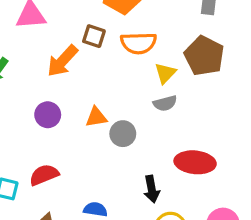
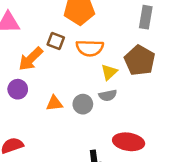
purple circle: (48, 115) -> (18, 89), moved
gray circle: (123, 134) -> (83, 104), moved

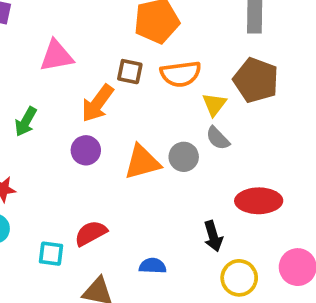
gray semicircle: (108, 95) -> (218, 138), turned 66
orange triangle: (54, 103) -> (142, 162), size x1.5

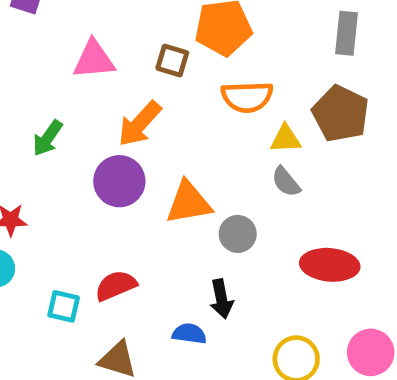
brown square: (130, 72) -> (172, 61), moved
yellow triangle: (214, 104) -> (286, 139), turned 44
purple circle: (86, 150) -> (119, 181), size x1.4
gray circle: (184, 157) -> (238, 234), moved
black arrow: (213, 236) -> (221, 299), moved

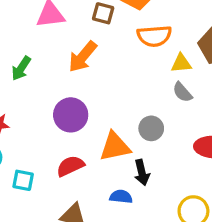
purple circle: (119, 181) -> (71, 115), moved
orange triangle: (189, 203) -> (115, 147), moved
cyan square: (64, 306) -> (23, 180), moved

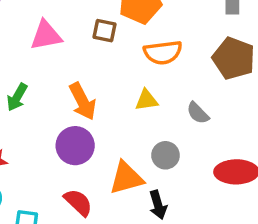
orange arrow: (83, 57) -> (83, 101), moved, turned -64
yellow triangle: (181, 63) -> (146, 100), moved
red semicircle: (70, 166) -> (78, 202), turned 72

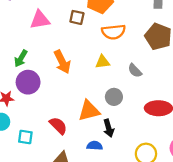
purple circle: (75, 146) -> (28, 82), moved

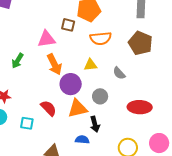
pink triangle: (40, 20) -> (47, 39), moved
purple circle: (28, 82) -> (71, 84), moved
red semicircle: (58, 126) -> (48, 108), moved
cyan square: (25, 137) -> (27, 123), moved

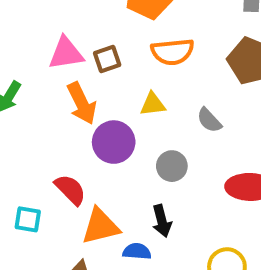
brown square: (68, 25) -> (107, 59), moved, turned -32
orange triangle: (78, 108) -> (100, 226), moved

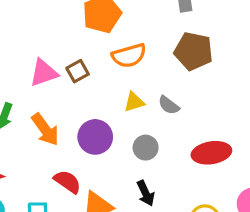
orange arrow: (82, 103) -> (45, 129), moved
yellow triangle: (153, 104) -> (134, 102), moved

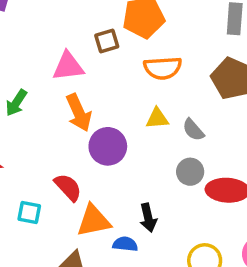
brown square: (78, 71) -> (107, 41), moved
orange arrow: (45, 129) -> (79, 113), moved
gray circle: (146, 148) -> (190, 172), moved

